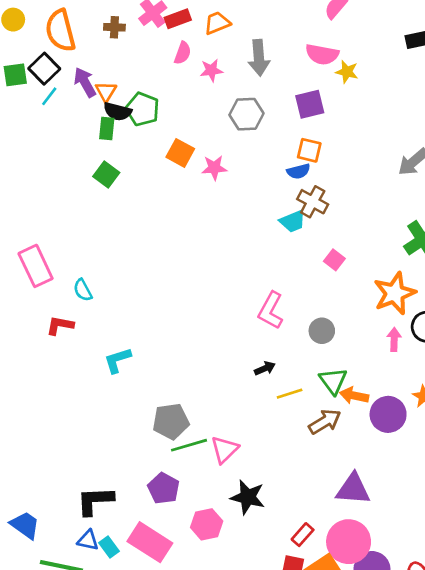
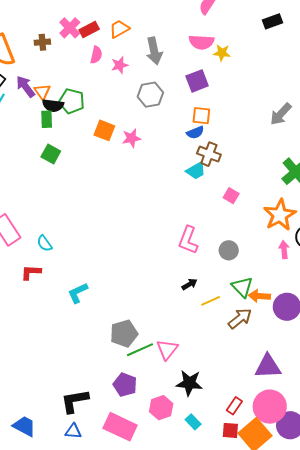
cyan rectangle: (109, 547) -> (193, 422), moved

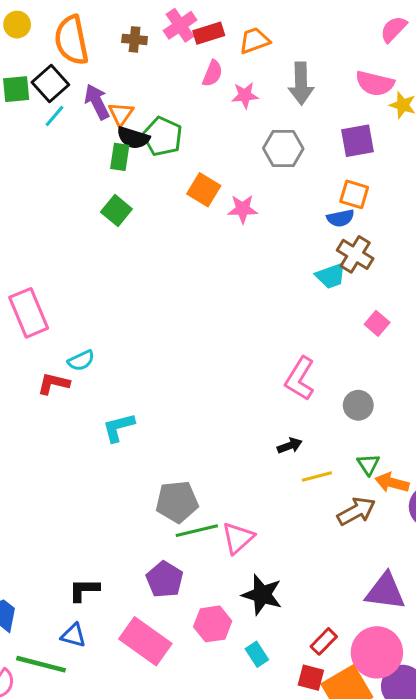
cyan semicircle: (45, 243) -> (81, 361), moved, turned -90
green triangle: (242, 287) -> (368, 464), size x0.7
black L-shape: (75, 401) -> (84, 590), size x0.7

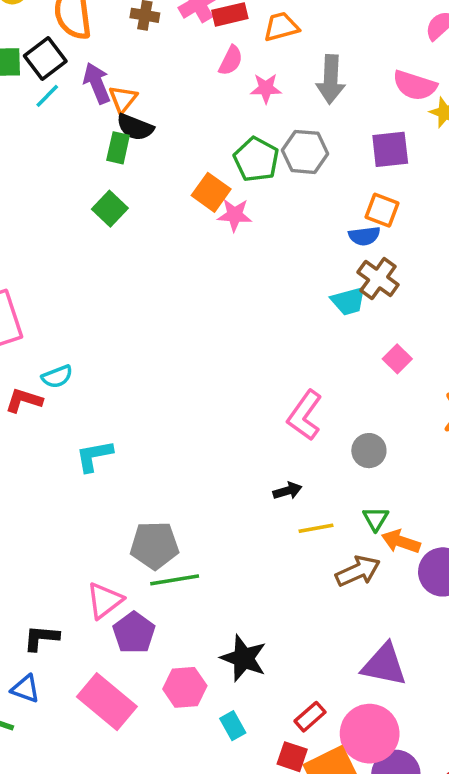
green pentagon: (162, 136) -> (256, 159), moved
pink star: (243, 209) -> (235, 215), moved
pink triangle: (238, 538) -> (105, 601), moved

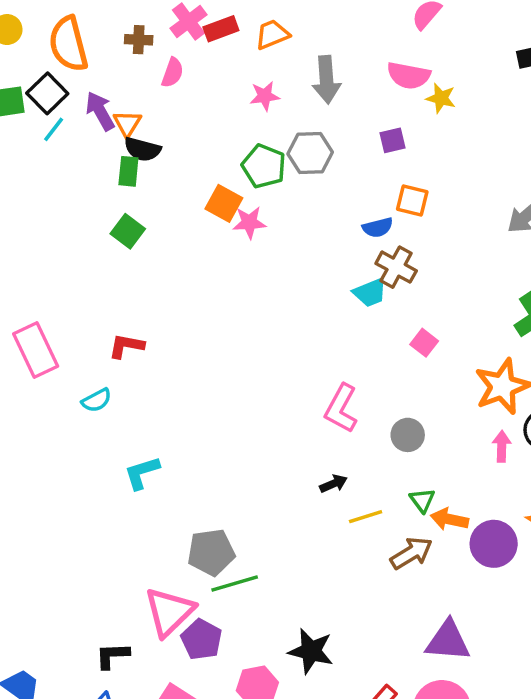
pink semicircle: (231, 61) -> (172, 73), moved
purple square: (390, 149) -> (392, 140), size x0.7
orange square: (382, 210) -> (412, 201), moved
red L-shape: (24, 400) -> (126, 346), moved
pink triangle: (105, 601) -> (169, 612), size x1.4

